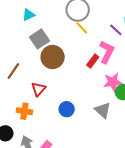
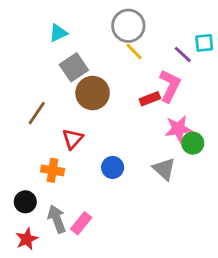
red rectangle: (93, 61) -> (150, 99), turned 32

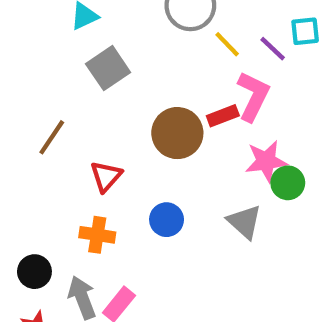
yellow line: (134, 52) -> (227, 44), moved
brown circle: (93, 93) -> (177, 133), moved
orange cross: (52, 170) -> (97, 235), moved

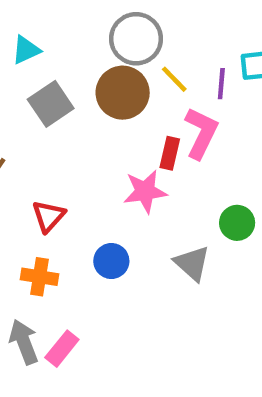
purple line: (273, 49) -> (221, 84), turned 52
red rectangle: (223, 116) -> (170, 153), turned -56
brown circle: (177, 133) -> (123, 93), moved
pink star: (266, 161) -> (145, 191), moved

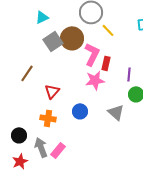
purple line: (221, 84) -> (129, 74), moved
brown circle: (123, 93) -> (72, 38), moved
pink L-shape: (201, 133) -> (92, 54), moved

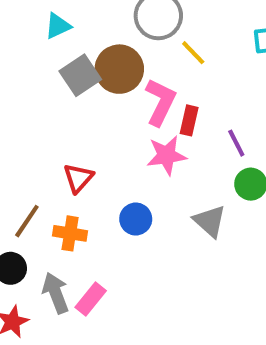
brown line: (27, 73) -> (27, 221), moved
purple line: (129, 74) -> (236, 143), turned -32

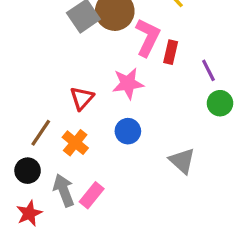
pink star: (167, 155) -> (128, 83), moved
gray triangle: (210, 221) -> (182, 161), moved
orange cross: (70, 233) -> (75, 143), turned 30

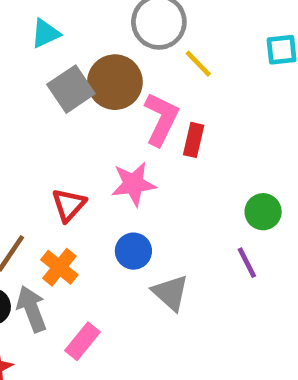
purple line: (208, 70) -> (247, 263), moved
gray triangle: (182, 161) -> (170, 293), moved
gray arrow: (64, 190) -> (32, 309), moved

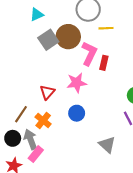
yellow line: (198, 64) -> (106, 28), turned -48
gray triangle: (170, 293) -> (107, 145), moved
pink rectangle: (83, 341) -> (36, 154), moved

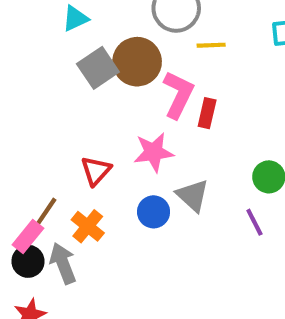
gray triangle: (107, 145) -> (193, 195), moved
pink rectangle: (36, 154) -> (28, 237), moved

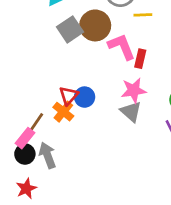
pink L-shape: (178, 95) -> (122, 47), turned -48
pink star: (154, 152) -> (134, 90), moved
blue circle: (154, 212) -> (85, 97), moved
orange cross: (88, 226) -> (63, 112), moved

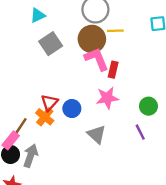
brown circle: (95, 25) -> (92, 39), moved
blue circle: (85, 97) -> (72, 109), moved
gray triangle: (131, 112) -> (97, 134), moved
gray arrow: (47, 155) -> (31, 156), turned 40

